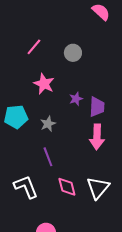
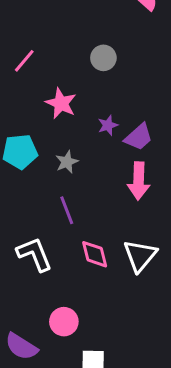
pink line: (34, 47) -> (24, 61), moved
purple trapezoid: (97, 107) -> (139, 137), turned 45

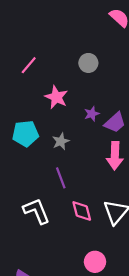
pink circle: (64, 322) -> (95, 262), moved

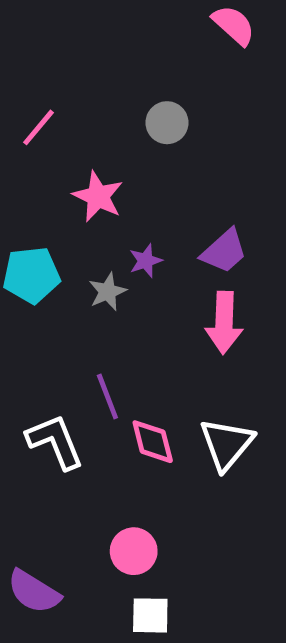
purple star: (92, 114) -> (146, 261), moved
purple line: (61, 178) -> (107, 396), moved
pink circle: (95, 262) -> (134, 551), moved

